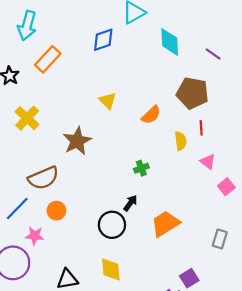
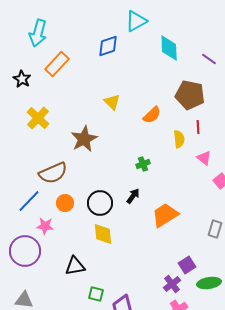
black circle: (112, 225) -> (100, 203), moved
yellow diamond: (111, 269) -> (103, 234), moved

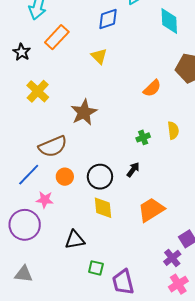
yellow triangle: (112, 102) -> (99, 56), moved
yellow semicircle: (179, 139) -> (173, 130), moved
orange trapezoid: (165, 215) -> (151, 210), moved

